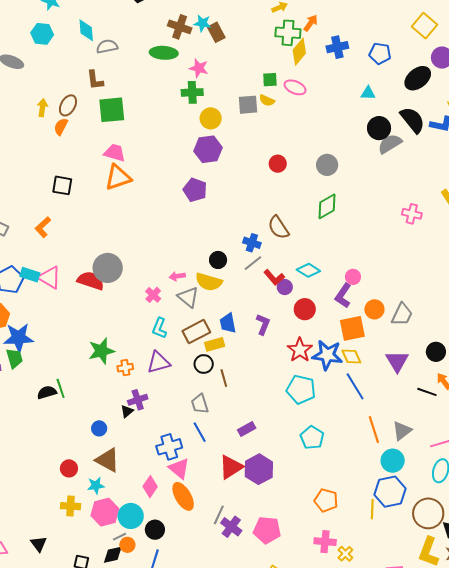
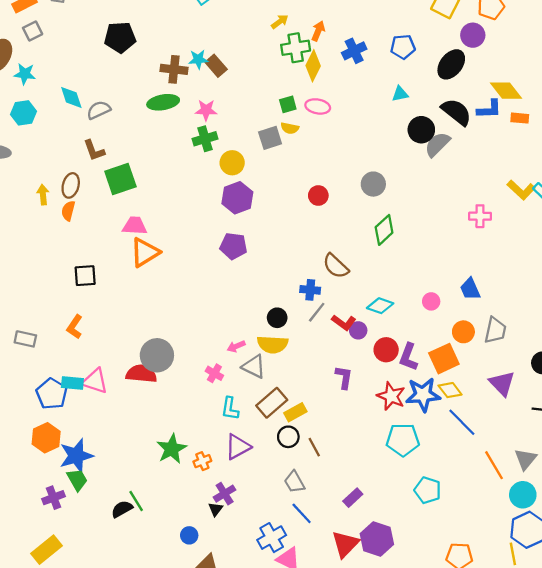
purple L-shape: (343, 296) -> (408, 357), moved
blue trapezoid: (228, 323) -> (470, 289), moved

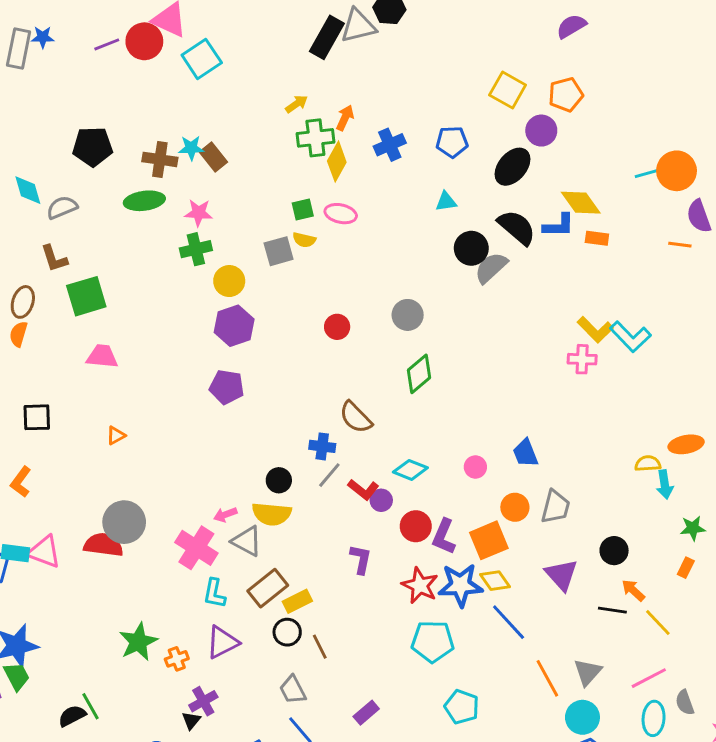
black pentagon: (120, 37) -> (93, 147), moved
pink cross: (480, 216) -> (582, 359), moved
orange triangle: (145, 252) -> (116, 435), moved, size x0.5
pink cross: (214, 373) -> (196, 548), size x1.8

